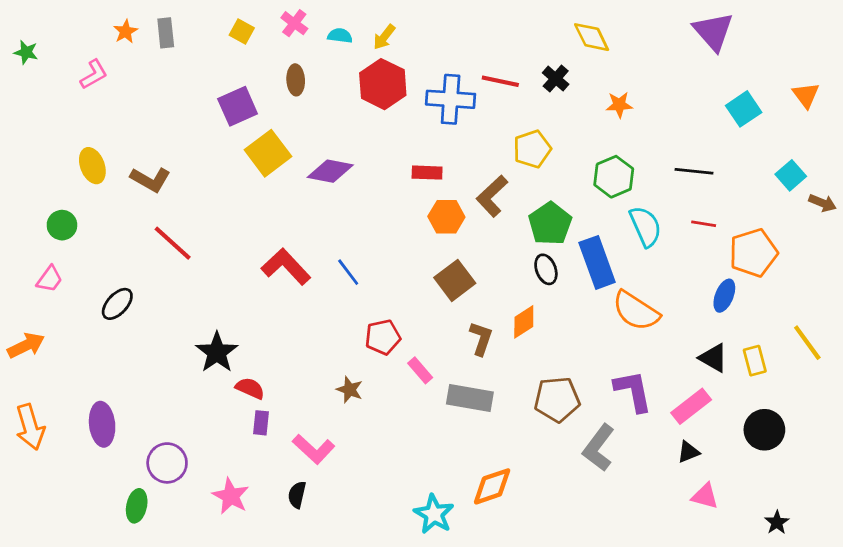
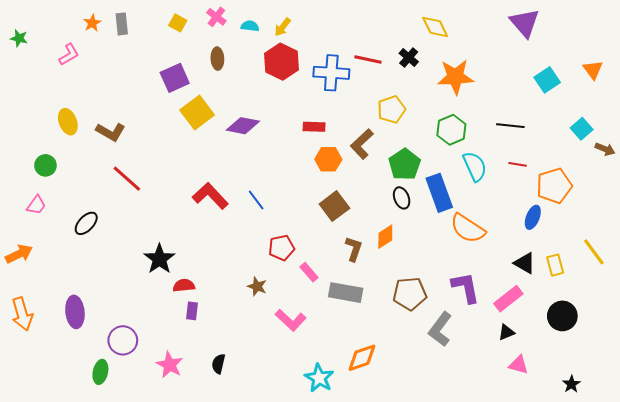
orange star: (619, 105) -> (455, 77), size x1.8
red semicircle: (250, 388) -> (184, 285), turned -30
pink L-shape: (314, 449) -> (291, 320), moved

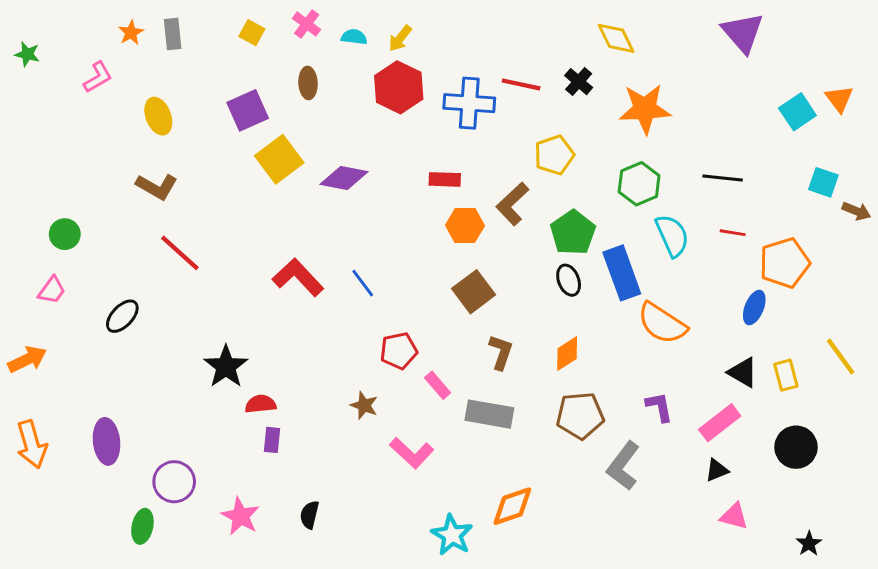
cyan square: (547, 80) -> (797, 112), moved
yellow ellipse: (68, 122) -> (158, 116), moved
cyan square: (582, 129) -> (823, 182), turned -30
orange diamond: (385, 237) -> (567, 354), moved
purple L-shape: (466, 287) -> (659, 407), size x0.7

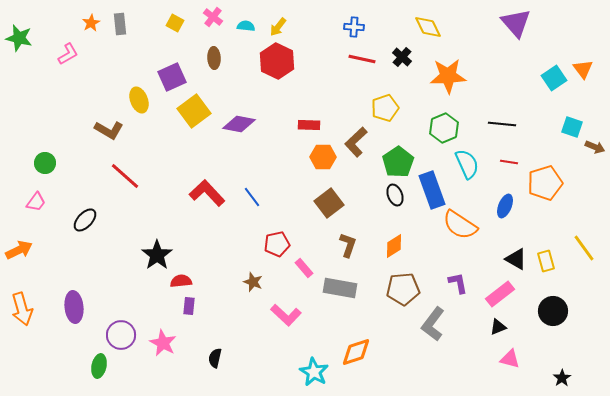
green star: (27, 54) -> (19, 38), size x1.5
blue cross: (469, 103) -> (354, 27), moved, size x0.6
yellow ellipse: (158, 116) -> (139, 100), moved
blue ellipse: (754, 308) -> (505, 206), moved
pink star: (240, 516) -> (163, 343), moved

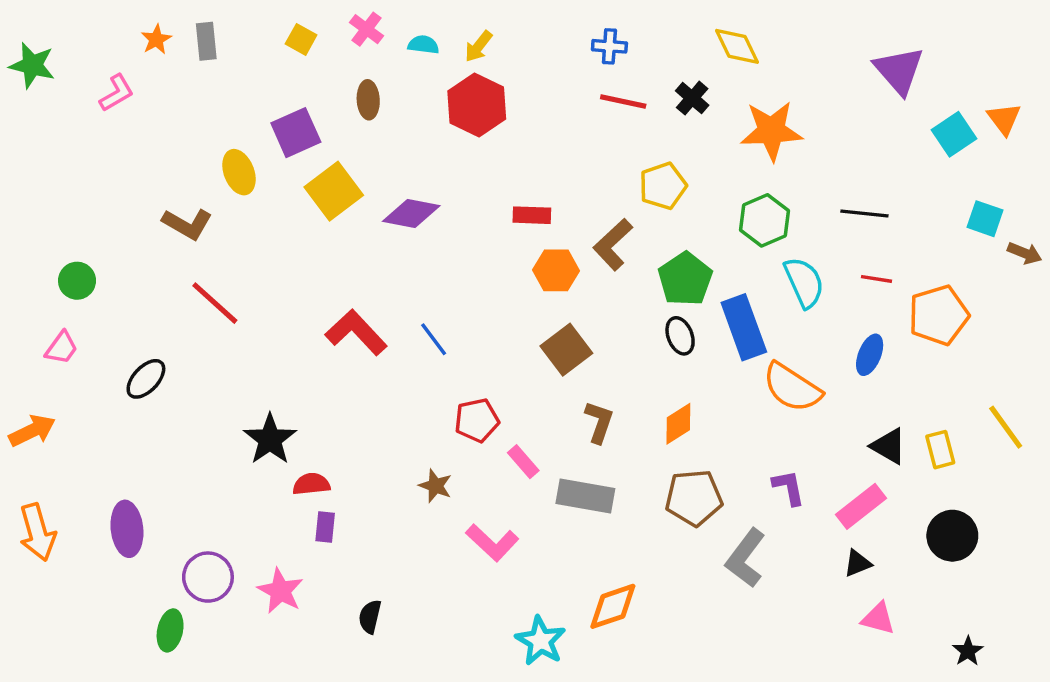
purple triangle: (516, 23) -> (899, 70), moved

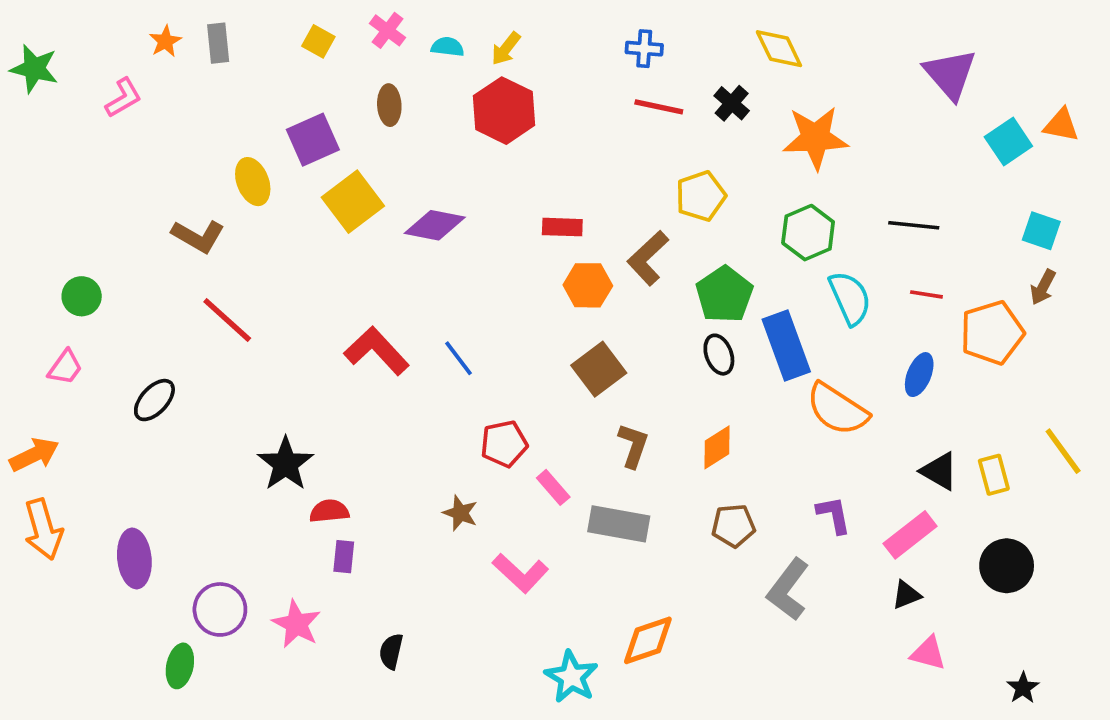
orange triangle: (1004, 119) -> (1061, 125), turned -42
brown arrow: (1025, 253) -> (1043, 287), moved, turned 96
brown pentagon: (694, 498) -> (733, 526), size x0.7
orange arrow: (37, 532) -> (43, 529), moved

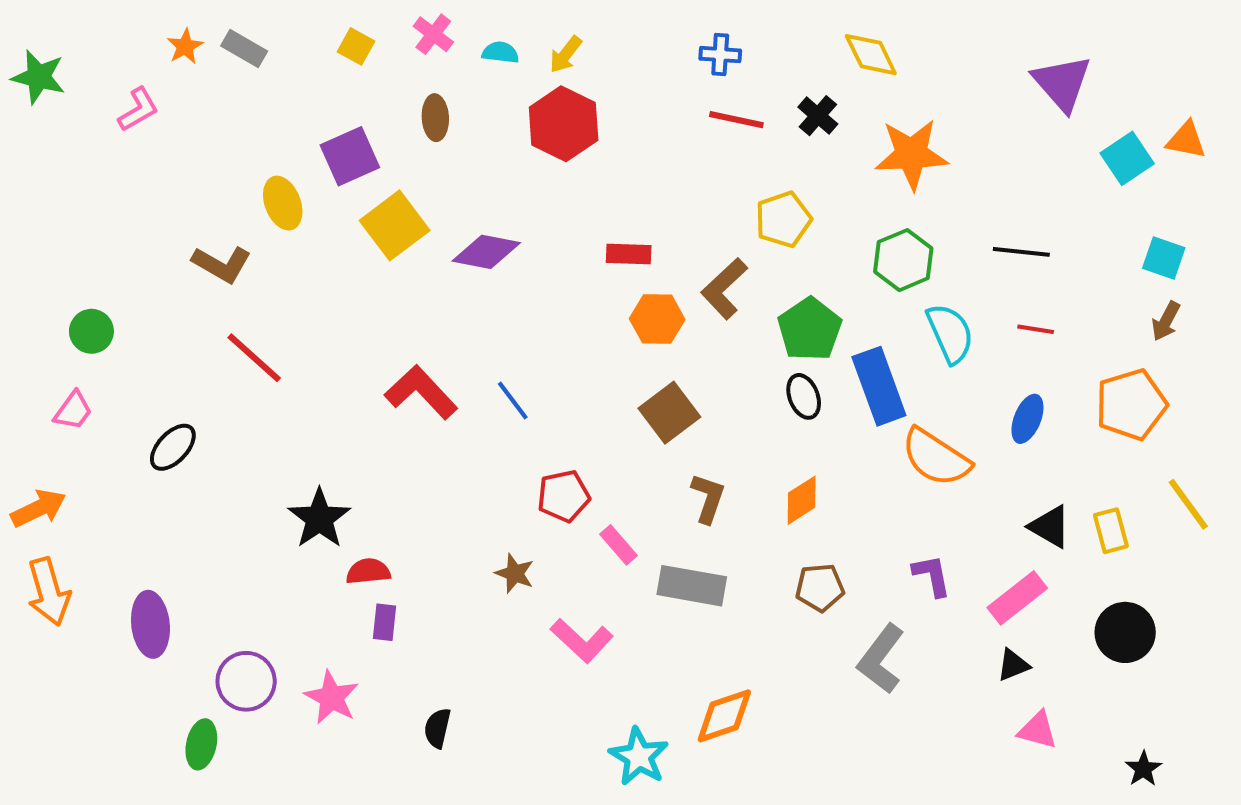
gray rectangle: (218, 43) -> (244, 48), turned -54
orange pentagon: (992, 333) -> (1131, 405), moved

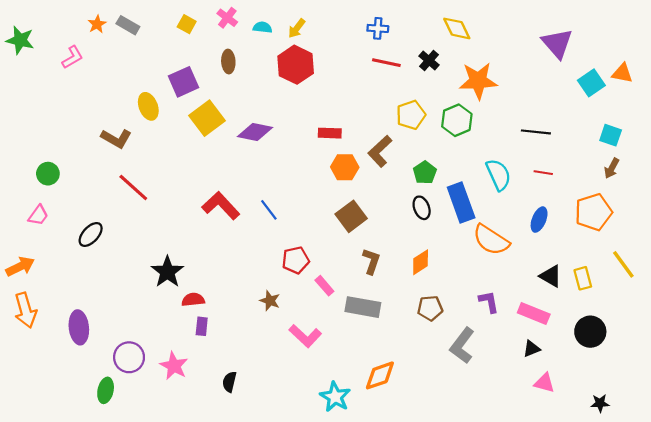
green hexagon: (903, 260) -> (457, 120), moved
green pentagon: (810, 329) -> (425, 173), size x0.7
pink rectangle: (1017, 598) -> (534, 313), turned 60
black star: (1143, 769) -> (600, 403), turned 30

